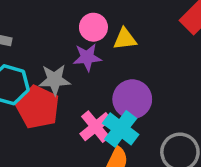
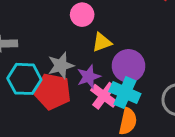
yellow triangle: (125, 39) -> (102, 42), moved
purple star: (87, 57) -> (89, 77), moved

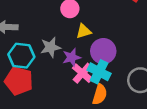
red pentagon: (53, 91) -> (19, 81), moved

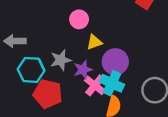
red pentagon: (19, 81) -> (48, 94), moved

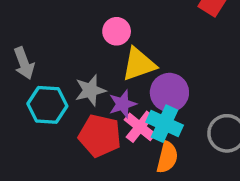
gray arrow: (15, 41) -> (24, 63), turned -110
yellow triangle: (94, 42) -> (139, 64), size x1.5
red pentagon: (48, 94) -> (100, 136), moved

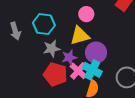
pink circle: (117, 31) -> (86, 14), moved
cyan hexagon: (47, 105) -> (44, 24), moved

